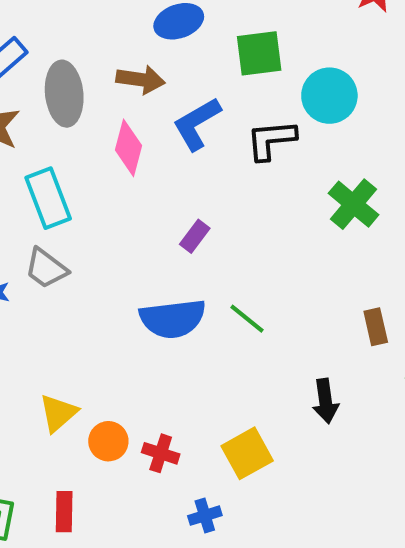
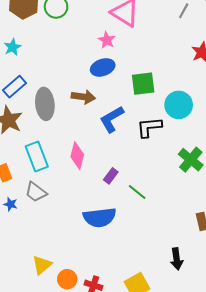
pink diamond: (128, 148) -> (77, 156), moved
green line: (247, 319) -> (137, 192), moved

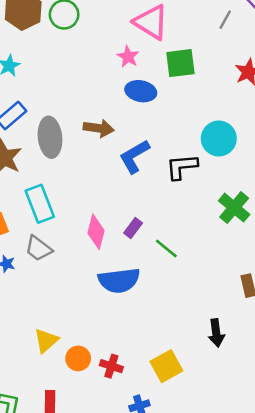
blue ellipse: (103, 67) -> (141, 91), moved, turned 30
green square: (143, 84) -> (180, 63), moved
pink diamond: (77, 156) -> (96, 232), moved

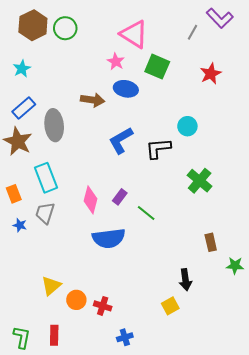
green square: (180, 63) -> (157, 67), turned 30
brown arrow: (99, 128) -> (93, 100), moved
cyan circle: (219, 139) -> (187, 126), size x0.7
gray trapezoid: (38, 248) -> (45, 213), turned 70
yellow square: (166, 366) -> (170, 306), moved, size x0.7

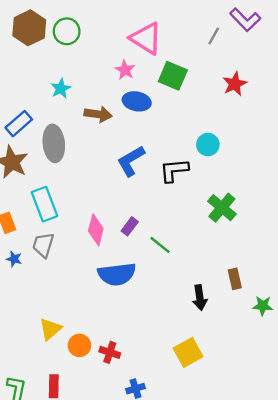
cyan star: (22, 69) -> (61, 89), moved
black arrow: (185, 280) -> (200, 298), moved
yellow square: (170, 306) -> (188, 352), size x1.4

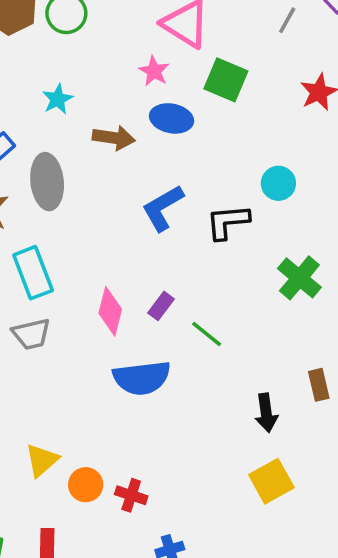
gray trapezoid: (43, 245) -> (31, 334), turned -120
yellow square: (188, 352) -> (271, 481), moved

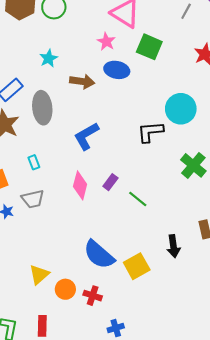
cyan circle: (278, 183) -> (181, 109), size x1.5
blue L-shape: (163, 208) -> (86, 136), moved
cyan rectangle: (33, 273) -> (34, 162), size x0.5
blue semicircle: (142, 378) -> (99, 255), moved, turned 48
yellow square: (271, 481) -> (137, 266), moved

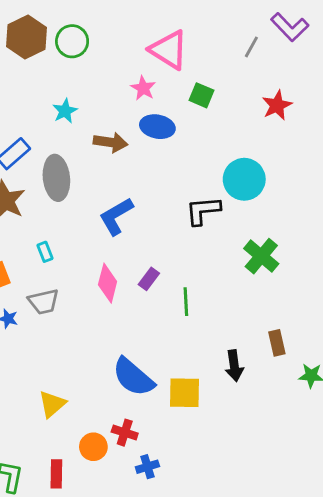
green square: (149, 47) -> (202, 95), size x0.7
green line: (138, 199) -> (186, 302), turned 48
yellow square: (137, 266) -> (184, 393), turned 30
orange circle: (65, 289) -> (93, 447), moved
blue cross: (116, 328) -> (147, 467), moved

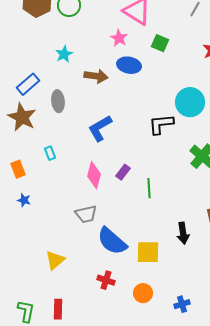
gray ellipse: (56, 178) -> (58, 101), size x0.7
gray trapezoid: (44, 302) -> (86, 214), moved
orange circle: (93, 447) -> (143, 293), moved
blue cross: (147, 467) -> (182, 304), moved

